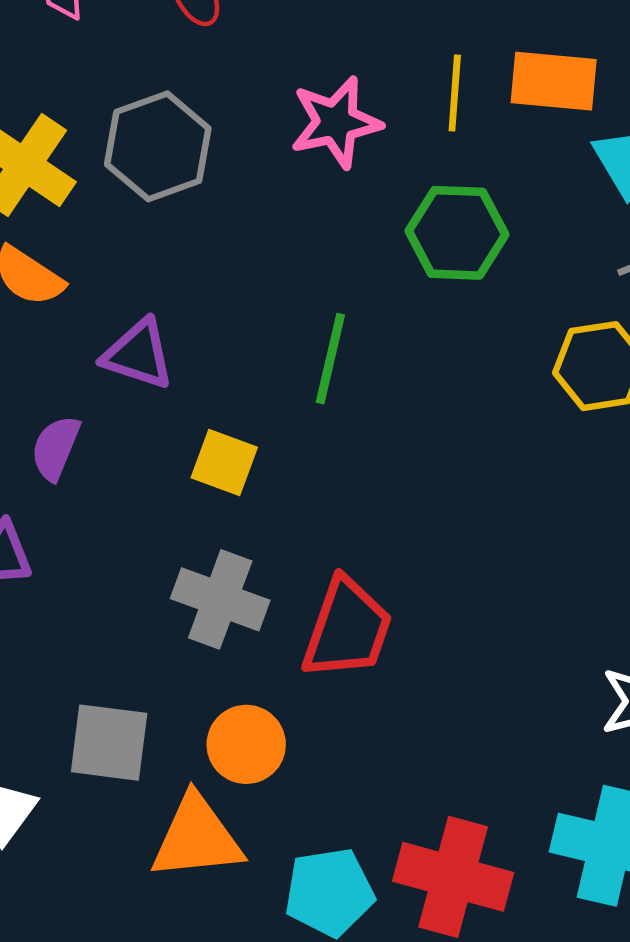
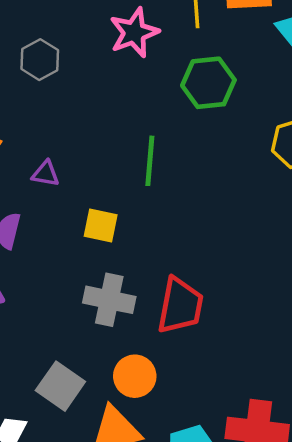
gray hexagon: (158, 146) -> (40, 60), size x0.7
purple triangle: (138, 354) -> (46, 174), size x0.7
gray square: (109, 743) -> (60, 386), turned 36

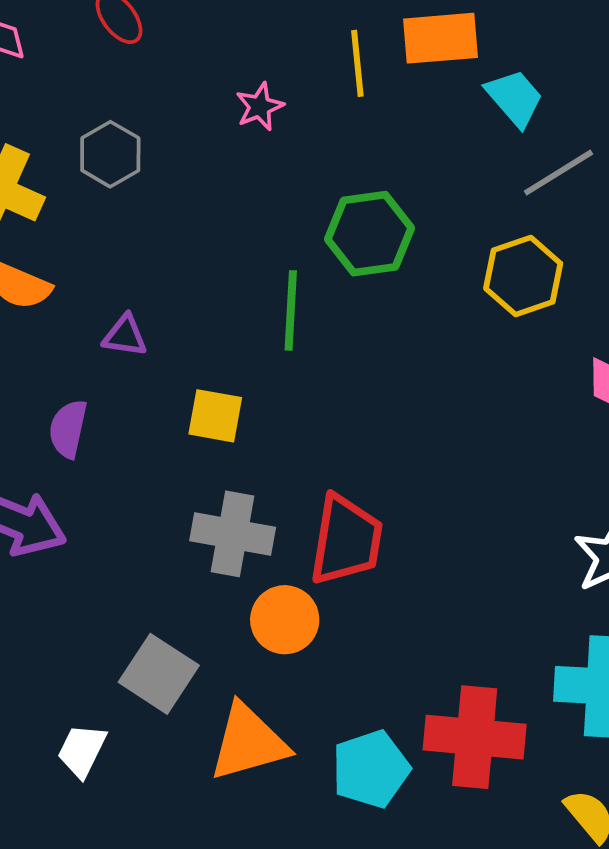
pink star: (134, 33) -> (260, 107), size x0.6
green hexagon: (208, 83) -> (369, 234), moved
orange circle: (135, 376) -> (285, 620), moved

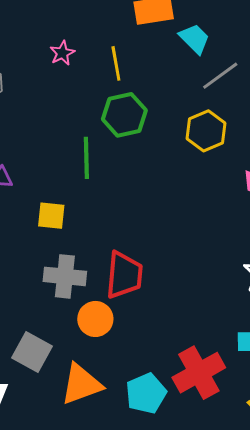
yellow line: (357, 63) -> (116, 63), moved
red cross: (475, 737) -> (199, 373), turned -30

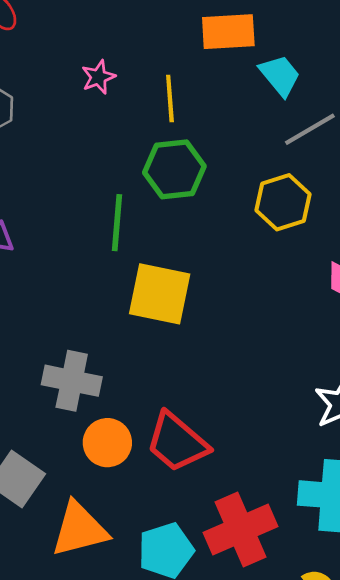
yellow square: (51, 216) -> (160, 294), moved, size x1.6
red trapezoid: (124, 275) -> (177, 442), moved, turned 120

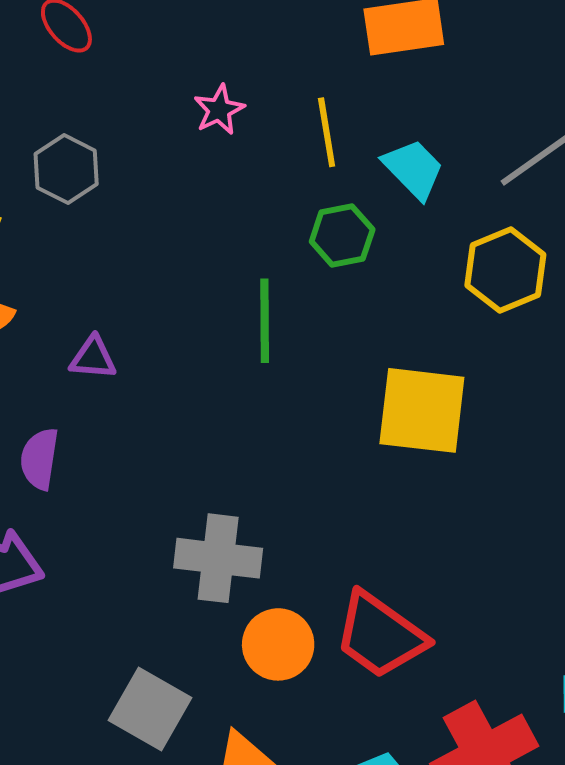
cyan trapezoid: (280, 75) -> (413, 169), moved
green hexagon: (174, 169) -> (342, 236), size x0.7
yellow square: (160, 294) -> (422, 410), moved

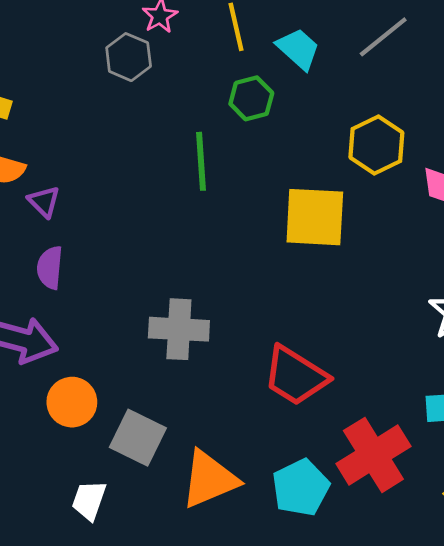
gray hexagon: (66, 169) -> (129, 57), moved
yellow hexagon: (505, 270) -> (376, 145), moved
purple triangle: (93, 358) -> (44, 202), moved, turned 44
orange circle: (278, 644) -> (72, 402), moved

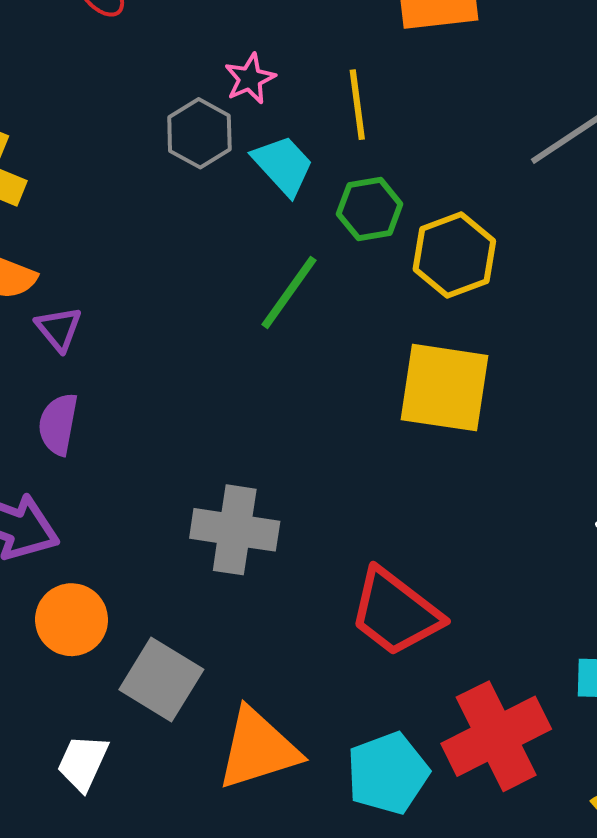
cyan trapezoid: (298, 49) -> (283, 165), moved
yellow hexagon: (376, 145) -> (454, 255), moved
green line: (201, 161) -> (289, 292), turned 34

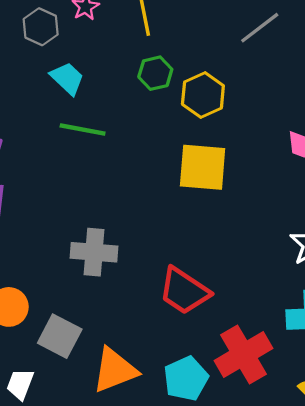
gray hexagon: (199, 133) -> (41, 27), moved
cyan trapezoid: (283, 165) -> (67, 78), moved
green line: (289, 292) -> (83, 129), moved, turned 69

